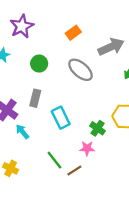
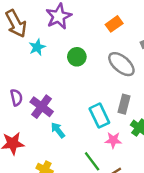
gray rectangle: (35, 98) -> (124, 104), moved
pink star: (87, 148) -> (113, 140), moved

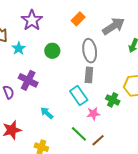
gray ellipse: (121, 64) -> (90, 51), turned 50
gray rectangle: (124, 104) -> (89, 75), moved
purple cross: (42, 107) -> (28, 80), moved

